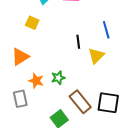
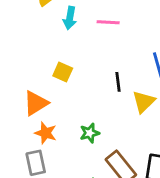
yellow square: (32, 23) -> (63, 72), moved
orange star: (36, 81) -> (46, 133), moved

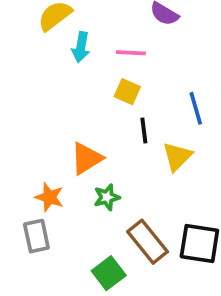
yellow square: (63, 72) -> (127, 92), moved
orange triangle: (36, 103) -> (86, 158), moved

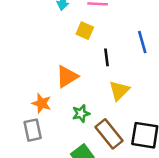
yellow square: (127, 92) -> (85, 31), moved
yellow triangle: (177, 156) -> (119, 91), moved
green star: (107, 197) -> (81, 113), moved

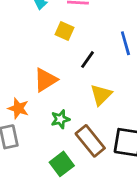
black line: (107, 57) -> (87, 60), turned 42

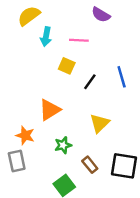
black line: (87, 60) -> (90, 82), moved
brown rectangle: (90, 141) -> (90, 165), size x0.6

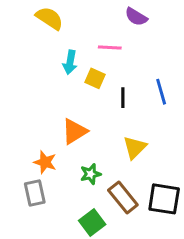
yellow semicircle: (29, 16) -> (49, 18), turned 70
cyan arrow: (46, 37) -> (70, 62), moved
black line: (90, 82) -> (123, 98), turned -35
brown rectangle: (90, 165) -> (123, 197), size x1.5

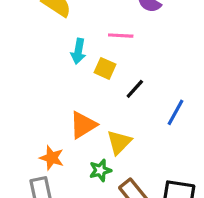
blue line: (161, 92) -> (176, 112), moved, turned 45
black line: (123, 98) -> (135, 89), turned 42
yellow triangle: (135, 148) -> (119, 142), moved

